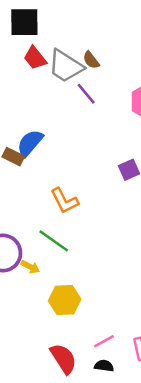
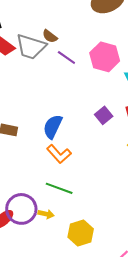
purple line: (86, 94) -> (66, 57), moved
blue semicircle: (30, 143) -> (53, 127), moved

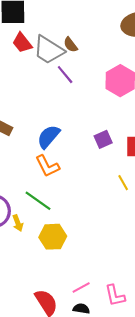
purple line: (66, 57) -> (65, 75), moved
yellow arrow: (46, 214) -> (18, 223), turned 42
yellow hexagon: (81, 233) -> (53, 237), moved

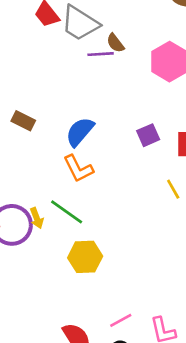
brown semicircle: (71, 45) -> (115, 43), moved
purple line: (65, 75) -> (101, 54), turned -54
yellow arrow: (18, 223) -> (37, 218), moved

